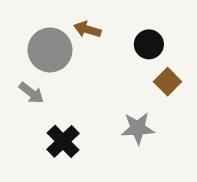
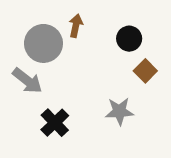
brown arrow: (87, 29) -> (76, 26), turned 85
gray arrow: (31, 93) -> (27, 81), size x1.4

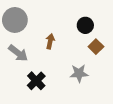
brown arrow: (76, 26) -> (50, 41), moved
gray circle: (43, 43) -> (15, 20), moved

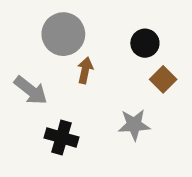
gray circle: (15, 20) -> (63, 34), moved
black cross: (36, 81) -> (62, 137), turned -30

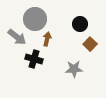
gray arrow: (31, 90) -> (17, 37), moved
black cross: (62, 137) -> (34, 59), moved

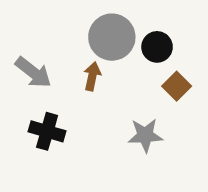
gray circle: (35, 19) -> (112, 37), moved
black cross: (34, 59) -> (47, 131), moved

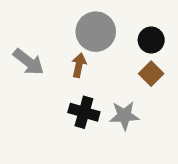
black circle: (157, 47) -> (151, 40), moved
black cross: (47, 131) -> (84, 112), moved

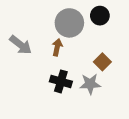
black circle: (151, 40) -> (100, 16), moved
brown square: (151, 74) -> (102, 62), moved

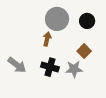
black circle: (100, 16) -> (87, 21), moved
gray arrow: (21, 45) -> (17, 65), moved

